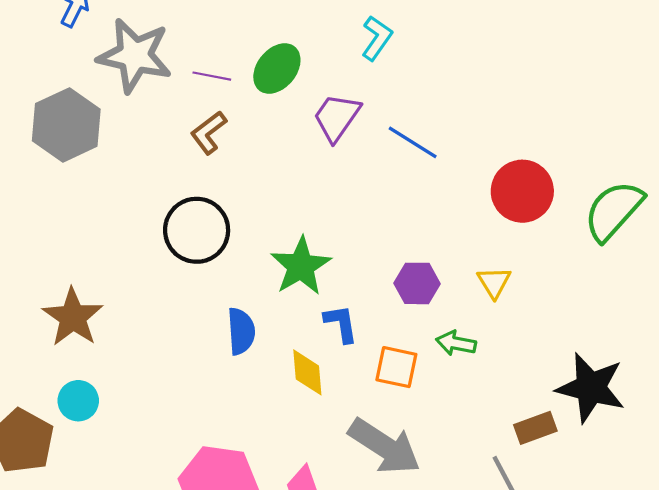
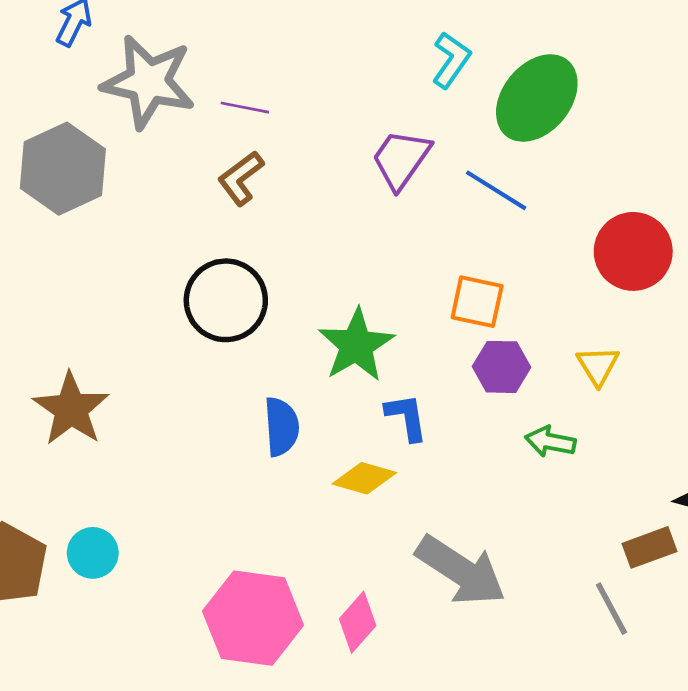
green ellipse: (277, 68) -> (537, 98), moved, size x1.4
orange square: (396, 367) -> (477, 302), moved
yellow diamond: (307, 372) -> (364, 478), turned -69
cyan circle: (78, 401) -> (93, 553), moved

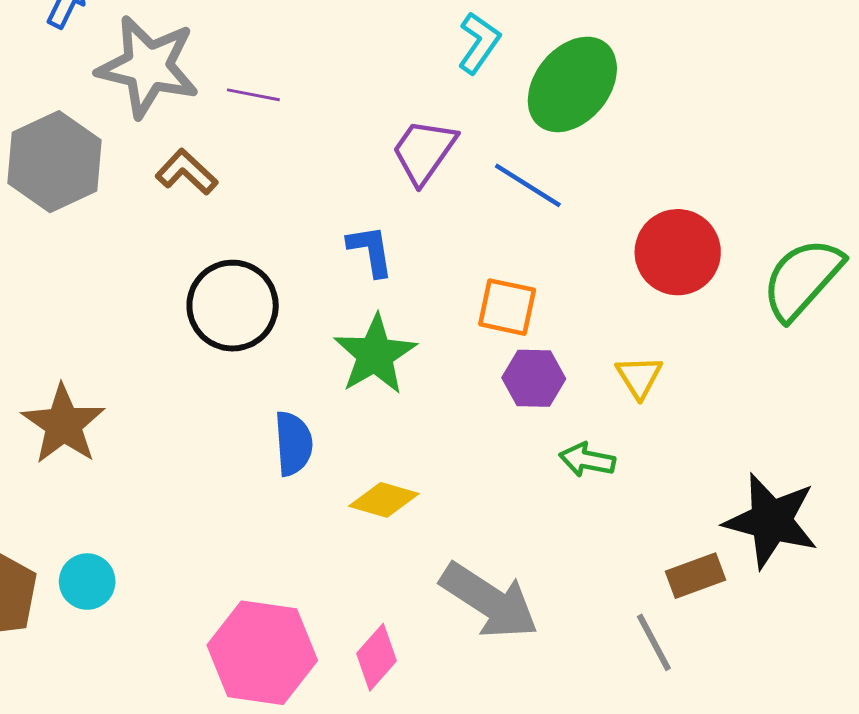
brown L-shape: (241, 178) -> (187, 172), moved, turned 80
blue L-shape: (406, 417) -> (371, 251), moved

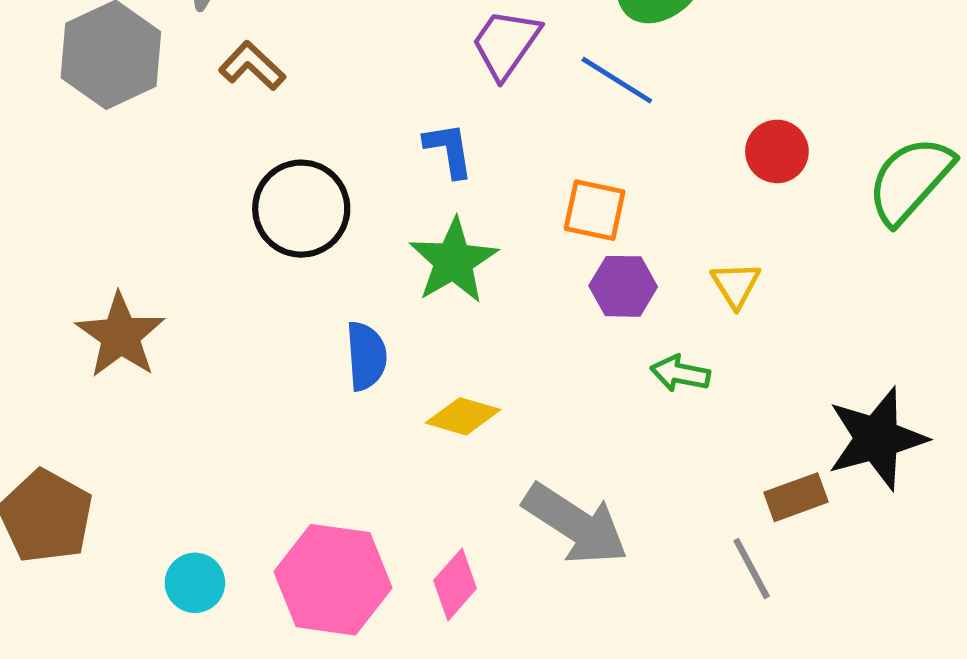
red circle: (678, 252) -> (777, 151), size x0.7
black star: (771, 521) -> (877, 439), turned -30
cyan circle: (87, 582) -> (195, 583), moved

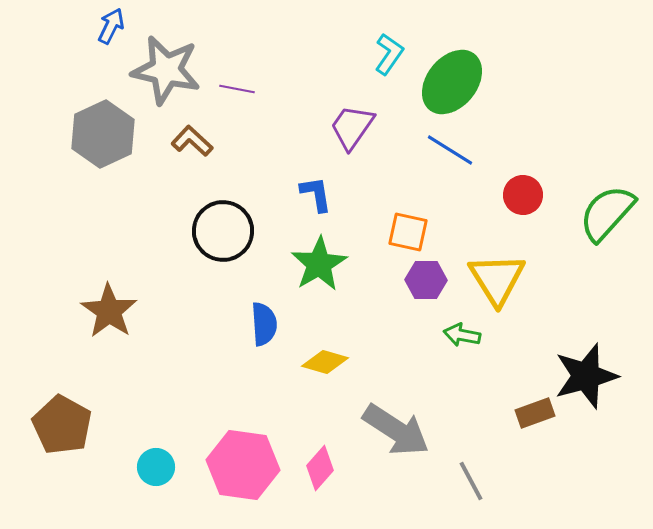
blue line: (617, 80) -> (450, 150), moved
yellow triangle: (736, 285) -> (497, 279), size x1.8
gray line: (752, 569) -> (471, 481), moved

